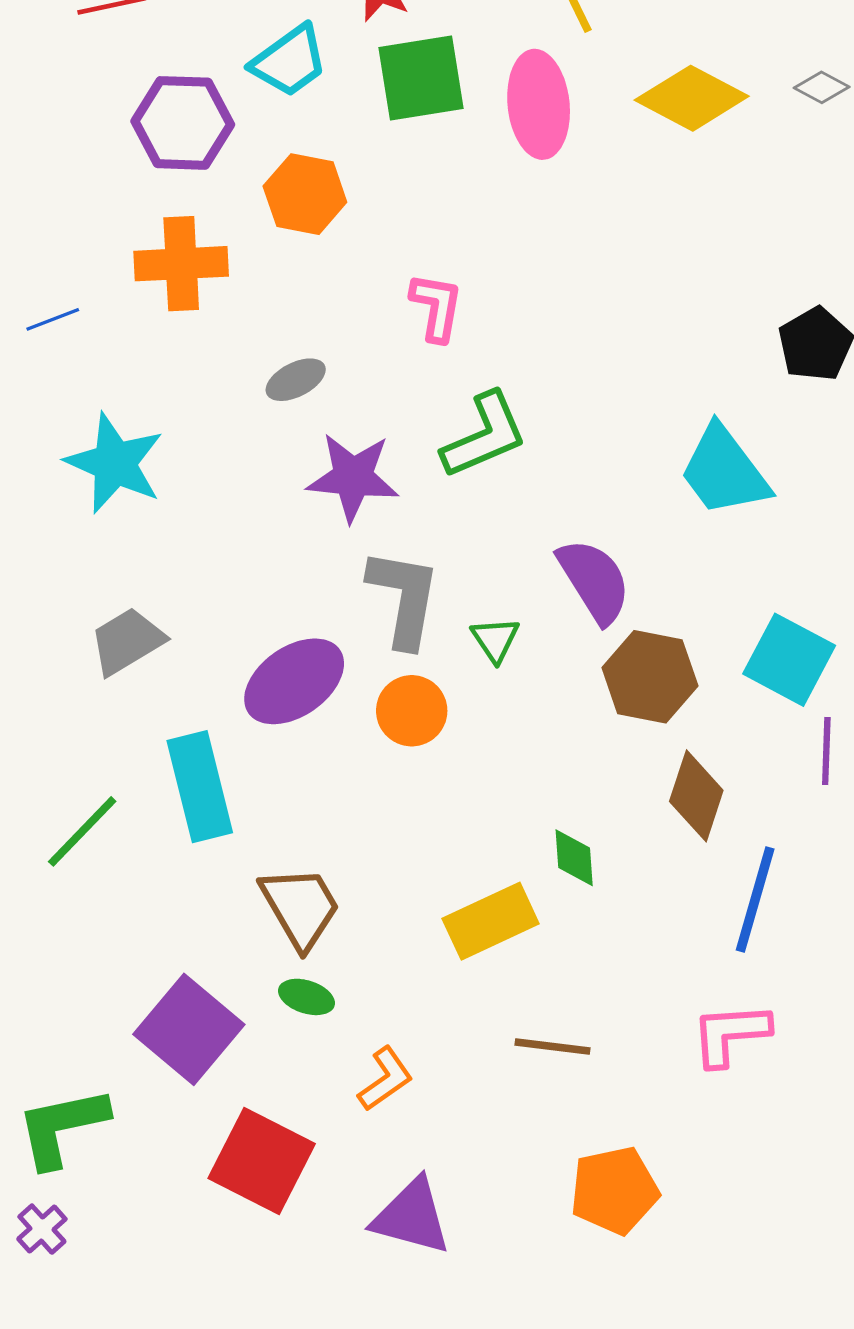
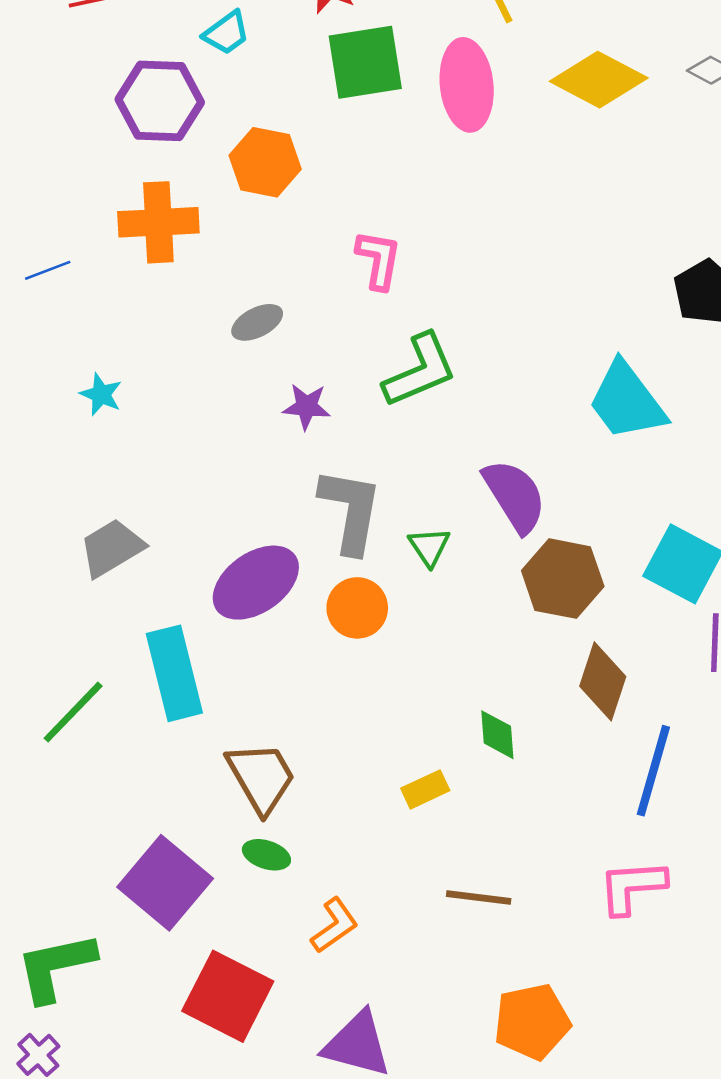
cyan trapezoid: (289, 61) -> (226, 33), moved, size x0.7
cyan star: (115, 463) -> (101, 394), size x0.5
purple star: (353, 477) -> (307, 406), size x0.6
yellow rectangle: (491, 921) -> (425, 789), size x0.6

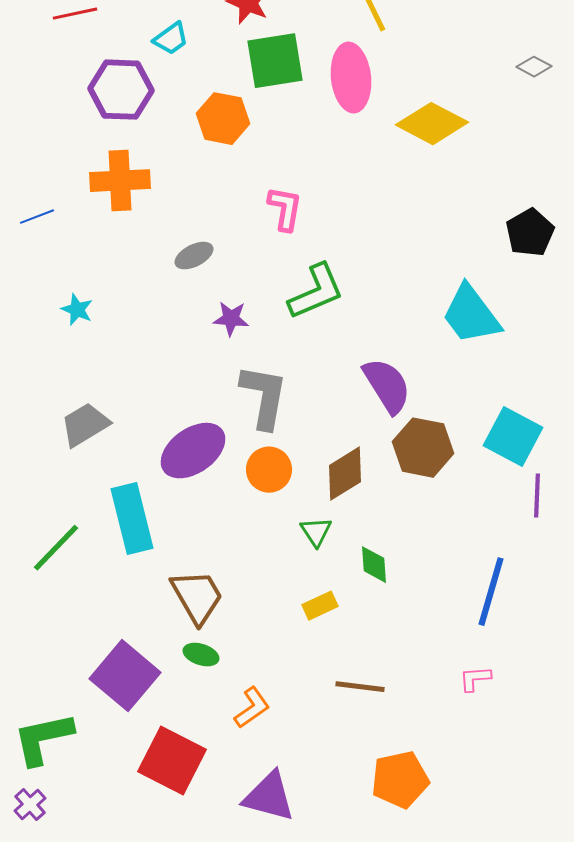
yellow diamond: (599, 80) -> (432, 124), moved
orange hexagon: (265, 162) -> (223, 119), moved
green triangle: (429, 547) -> (316, 532), moved
brown diamond: (603, 681) -> (345, 474), moved, turned 40
pink L-shape: (632, 887) -> (475, 679), size x0.6

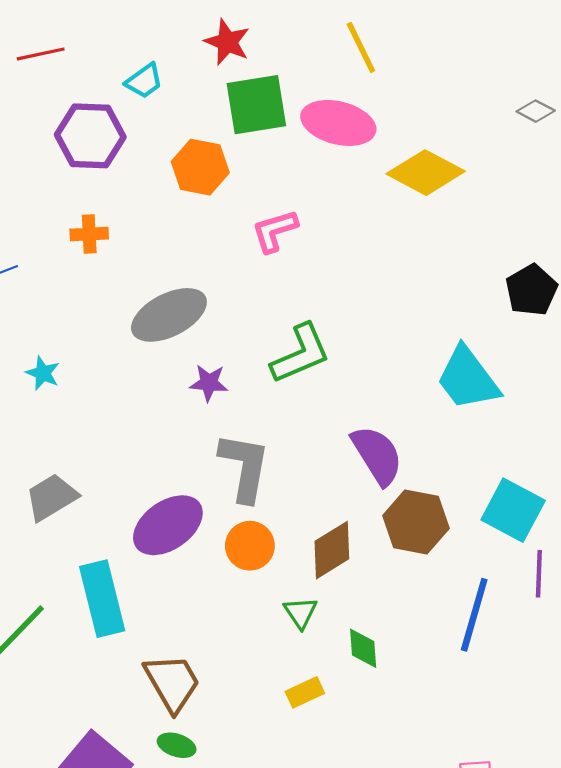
pink ellipse: (351, 78) -> (338, 123), turned -70
orange cross: (120, 181) -> (89, 234), size x0.6
pink L-shape: (285, 209) -> (275, 231), moved, turned -117
gray ellipse: (194, 256) -> (169, 315), size x1.8
blue line: (491, 592) -> (474, 615), moved

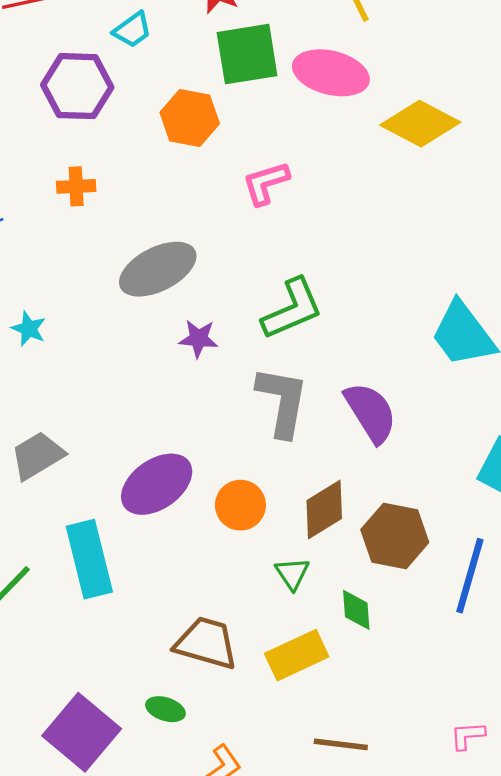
gray L-shape: (244, 467) -> (282, 401), moved
brown hexagon: (416, 522) -> (395, 536), moved
brown trapezoid: (172, 683) -> (206, 643), moved, turned -44
yellow rectangle: (305, 692) -> (297, 655), size x1.6

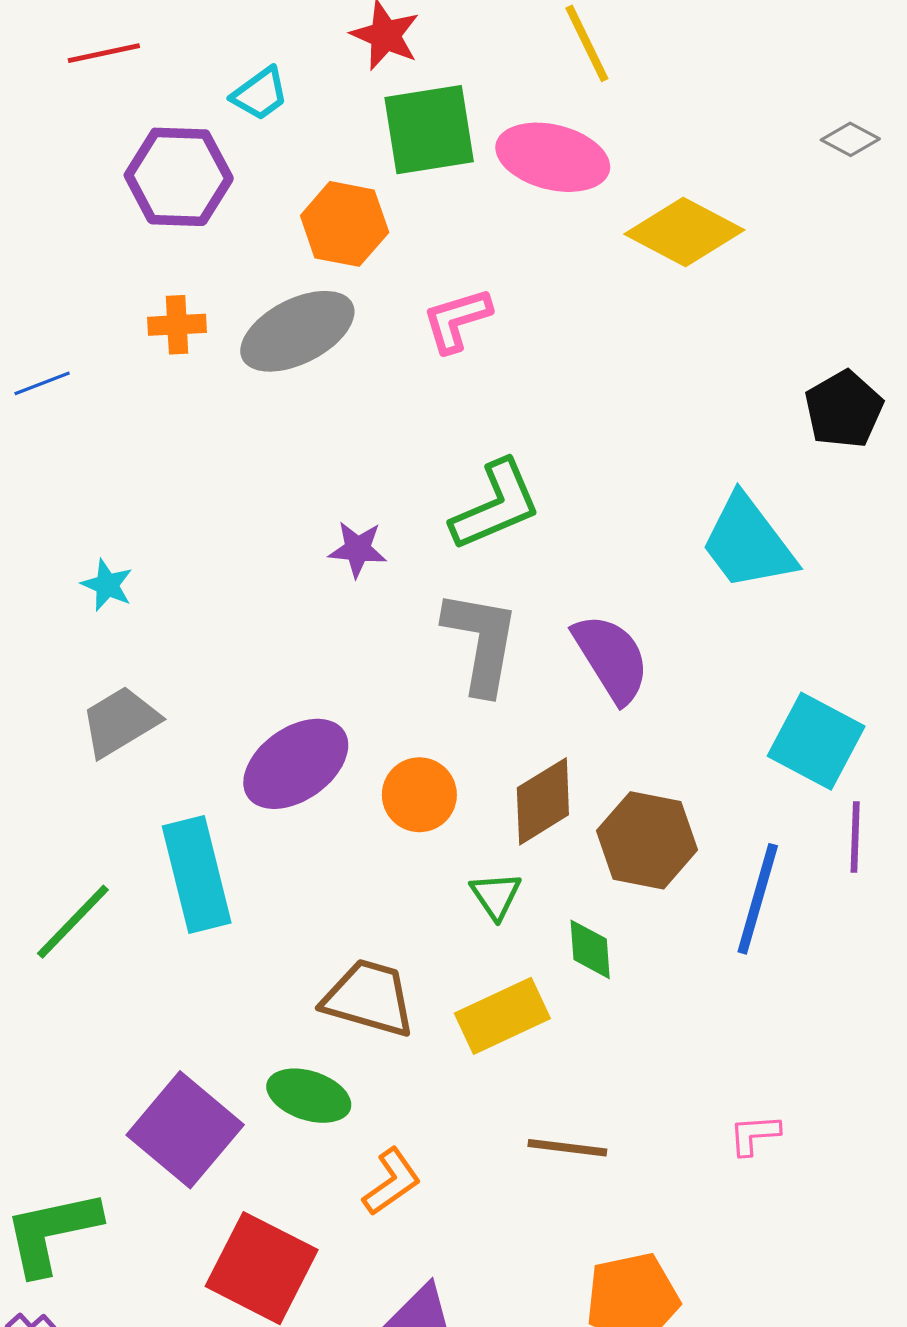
gray ellipse: (158, 269) -> (297, 331), moved
cyan star: (29, 329) -> (107, 585), moved
green ellipse: (165, 709) -> (309, 1096), size x1.4

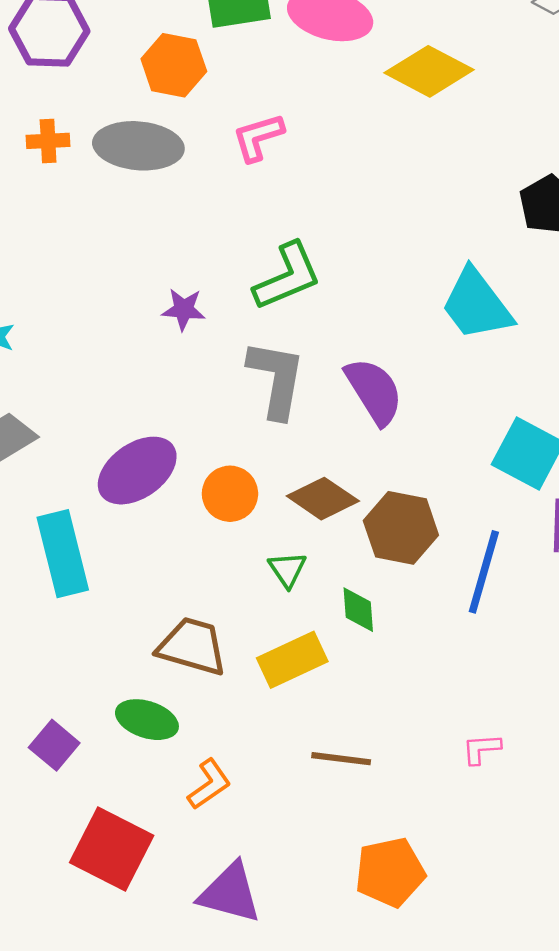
gray ellipse: (297, 331) -> (138, 146), turned 32
brown diamond: (543, 801) -> (323, 499), turned 66
purple square: (185, 1130) -> (54, 745), size x0.6

